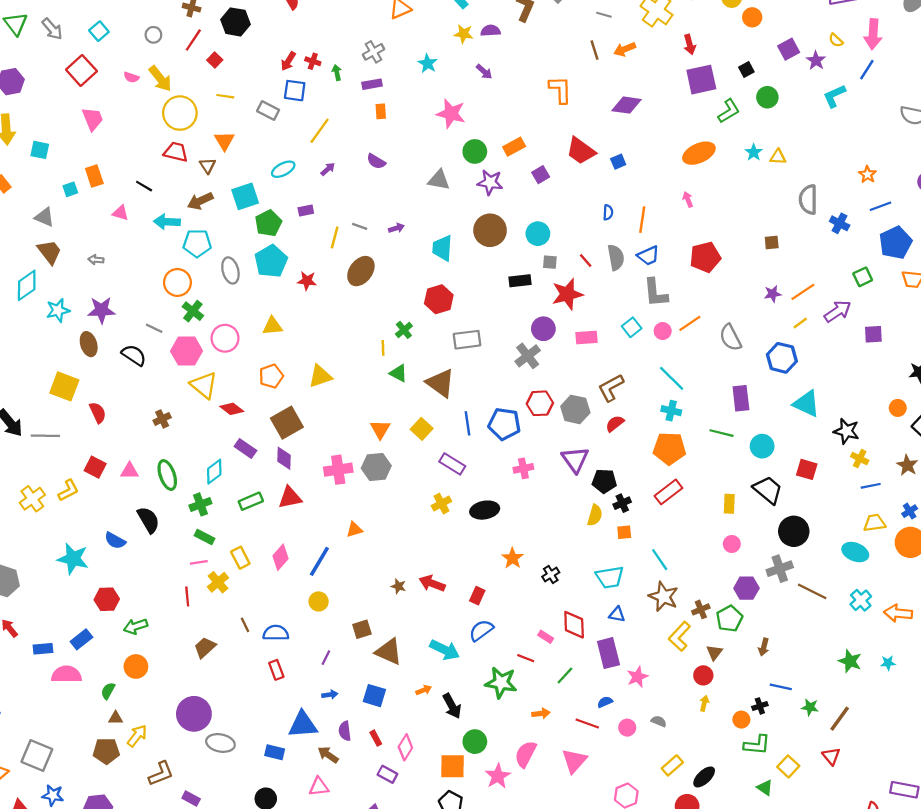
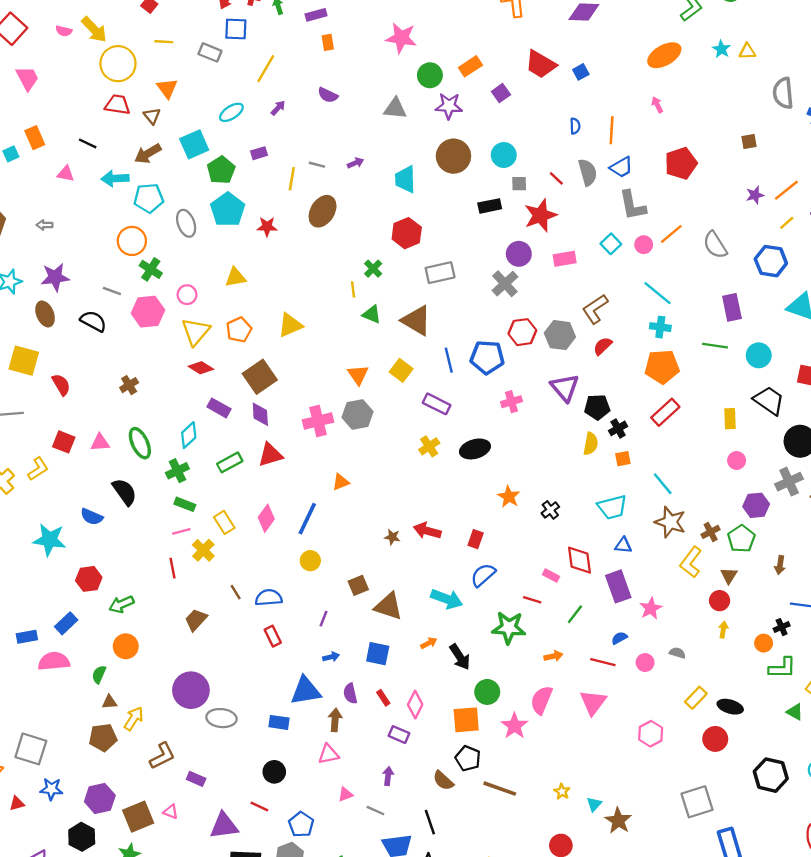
pink circle: (225, 338) -> (187, 295), size x0.7
yellow triangle: (204, 385) -> (196, 332), moved, turned 36
brown arrow: (328, 755) -> (335, 720), turned 65
black ellipse: (704, 777) -> (730, 707), turned 65

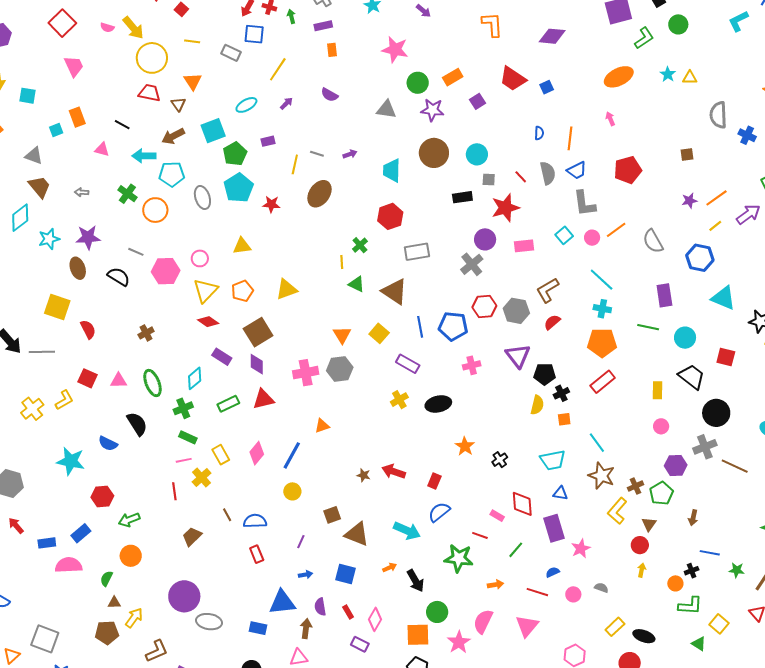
green cross: (151, 269) -> (127, 194), moved

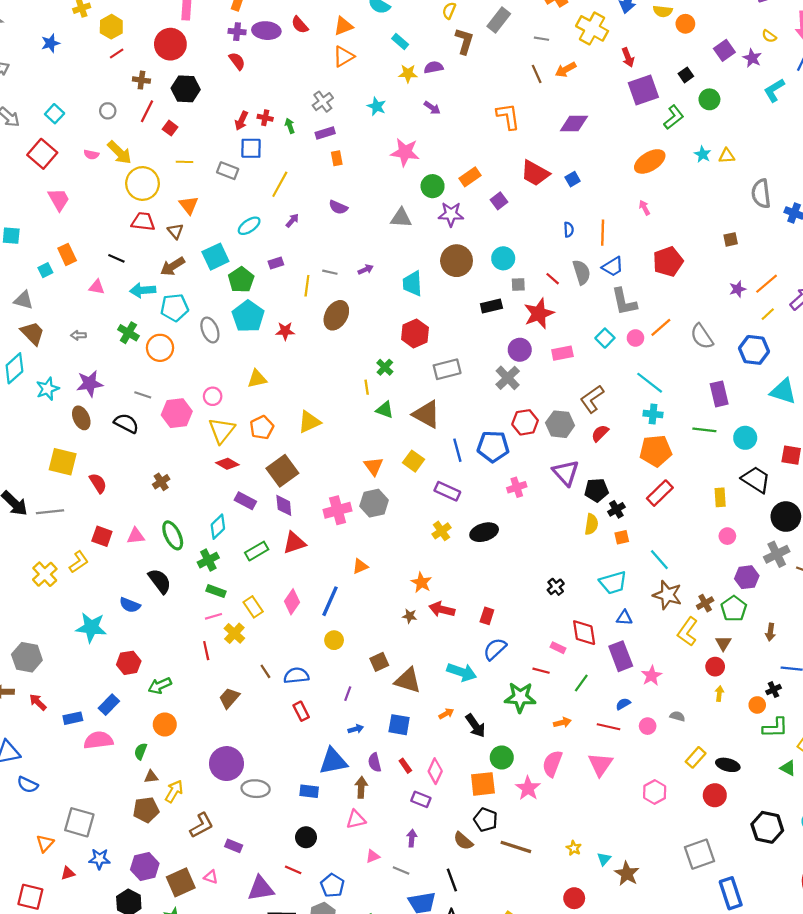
orange star: (465, 446) -> (421, 583), moved

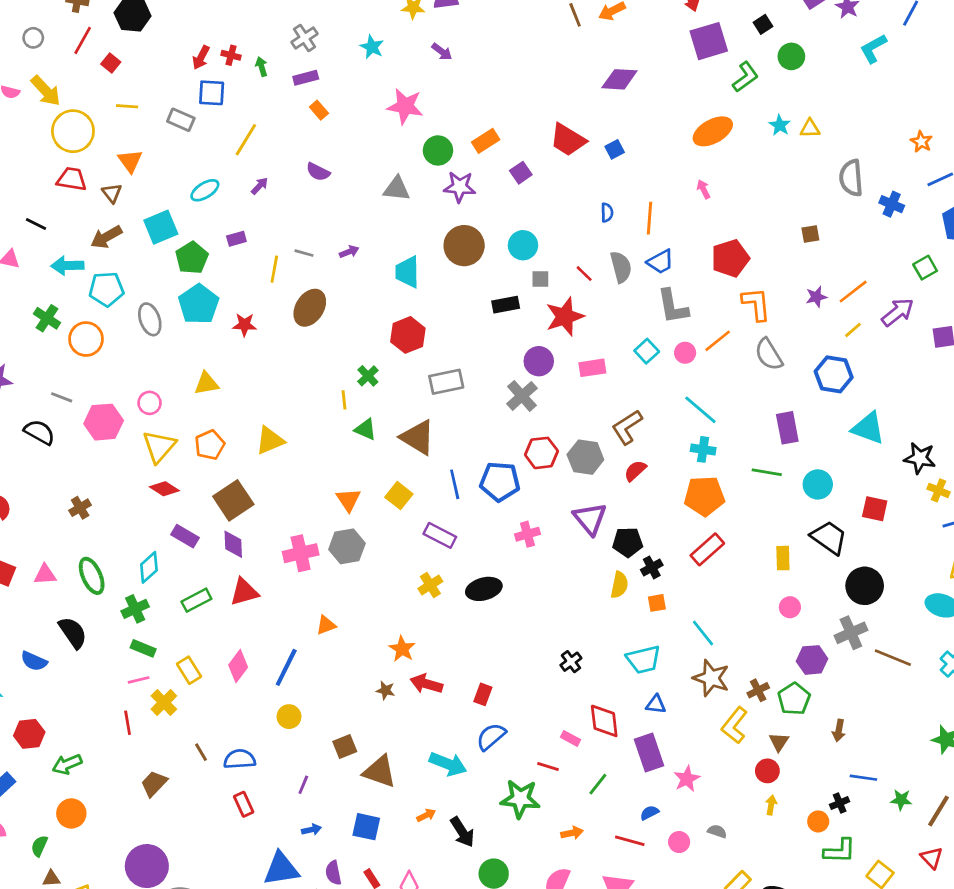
orange L-shape: (508, 116) -> (756, 304), moved
orange rectangle: (337, 158) -> (319, 110), turned -32

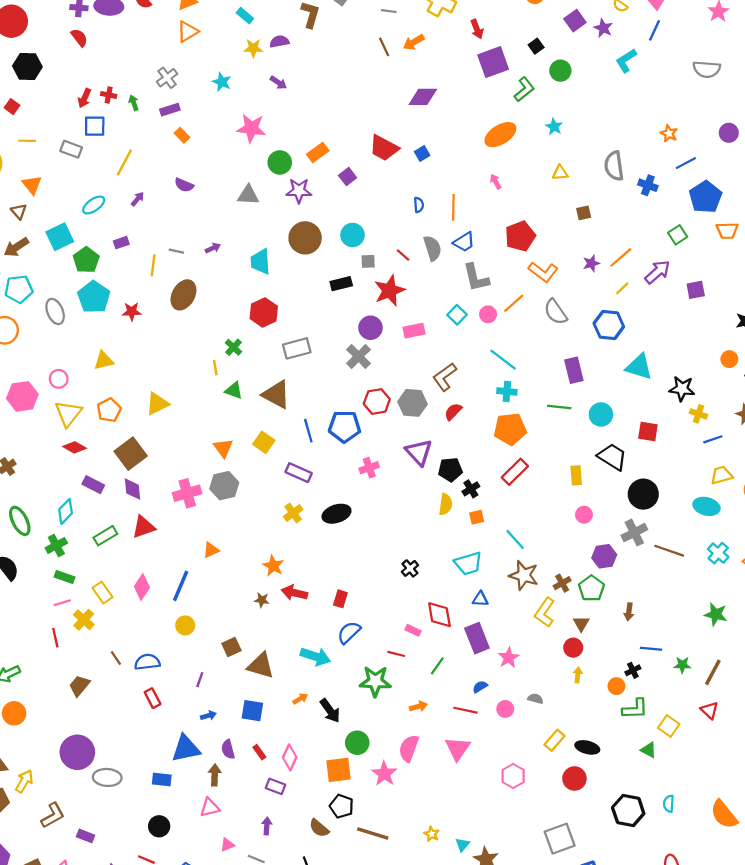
yellow triangle: (810, 128) -> (560, 173), moved
orange L-shape: (756, 304) -> (543, 272), turned 136

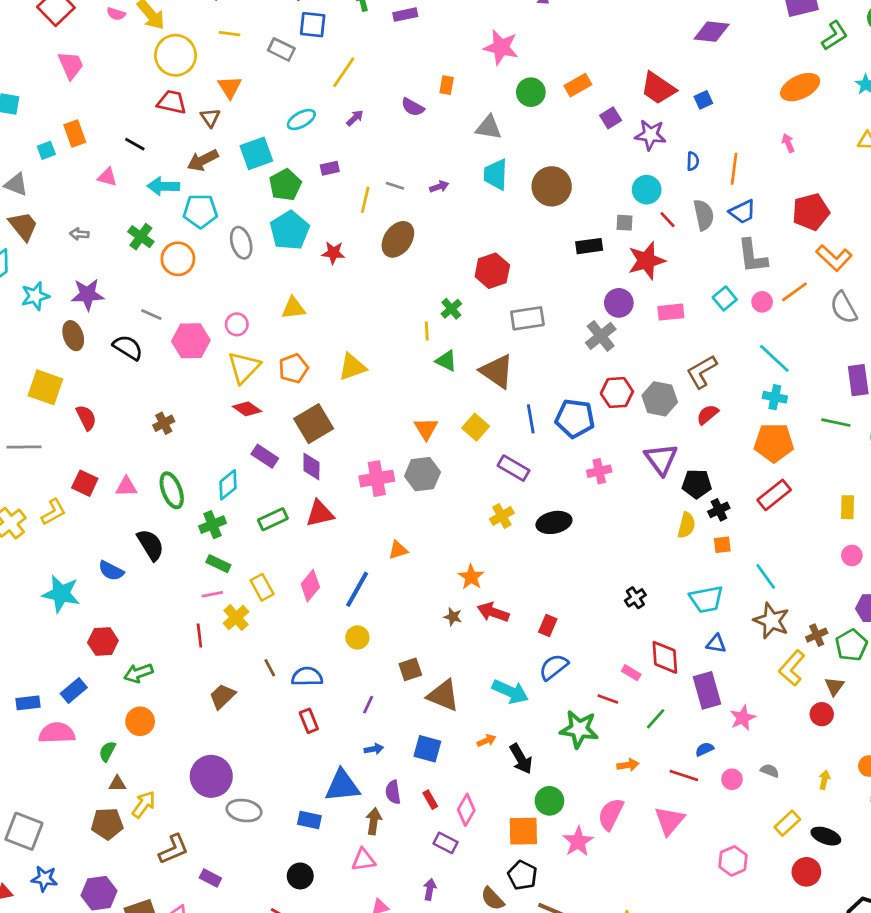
orange rectangle: (182, 135) -> (447, 85), moved, turned 48
purple star: (299, 191) -> (650, 135), moved
cyan circle: (353, 235) -> (647, 190), moved
cyan trapezoid: (261, 262) -> (496, 174), moved
yellow arrow: (578, 675) -> (824, 780), moved

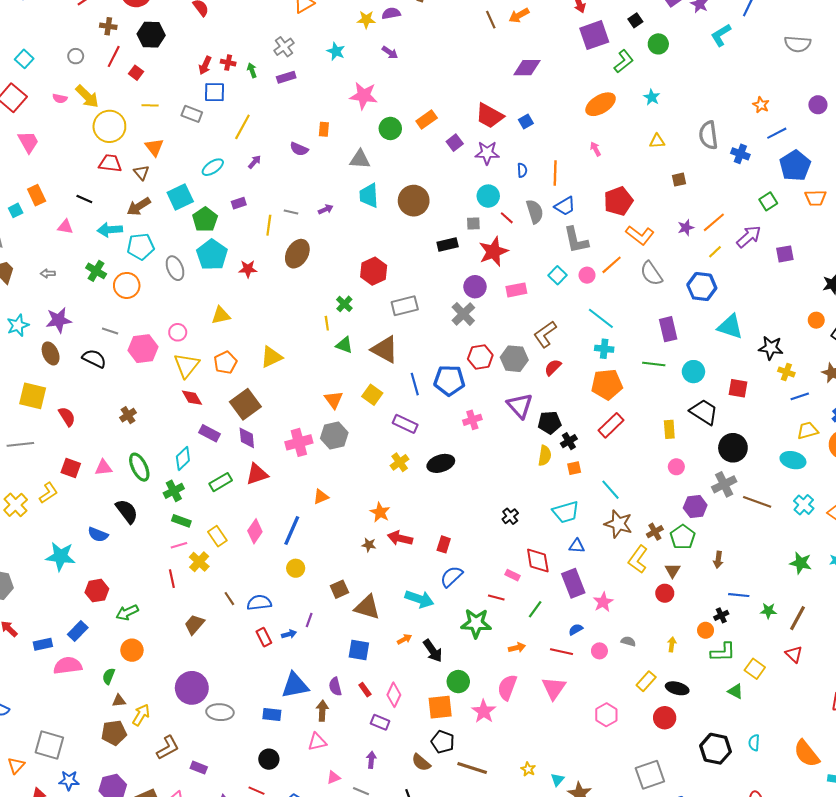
red diamond: (247, 409) -> (192, 398), turned 30
blue arrow: (374, 749) -> (289, 634), moved

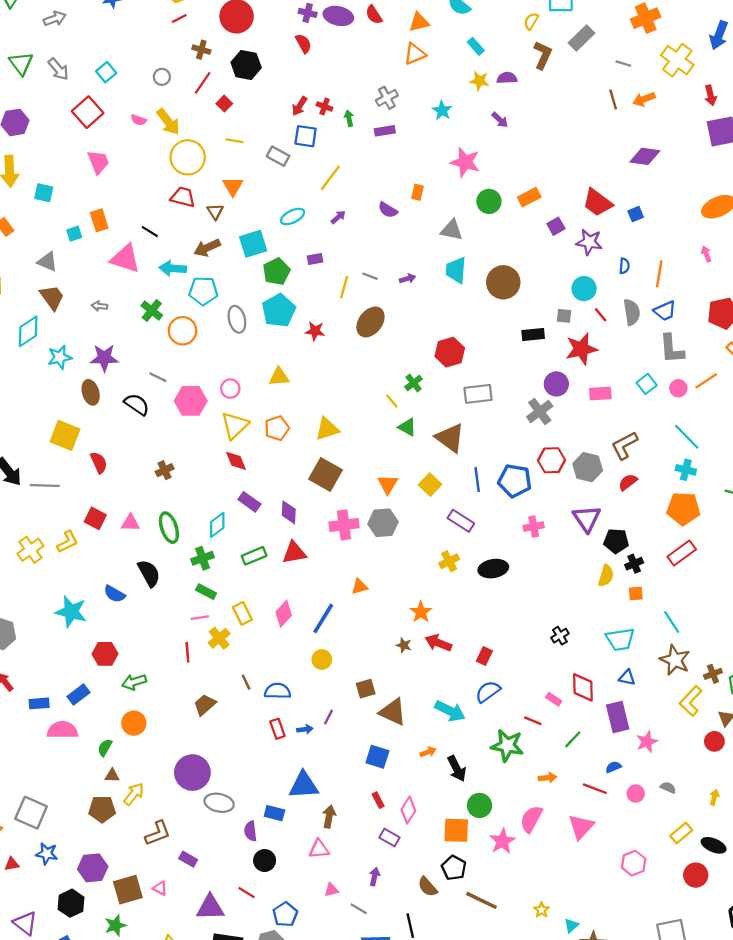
pink triangle: (65, 227) -> (125, 259), size x1.8
yellow line: (327, 323) -> (392, 401), turned -40
brown square: (245, 404) -> (325, 475), moved, turned -32
purple semicircle: (335, 687) -> (250, 831), moved

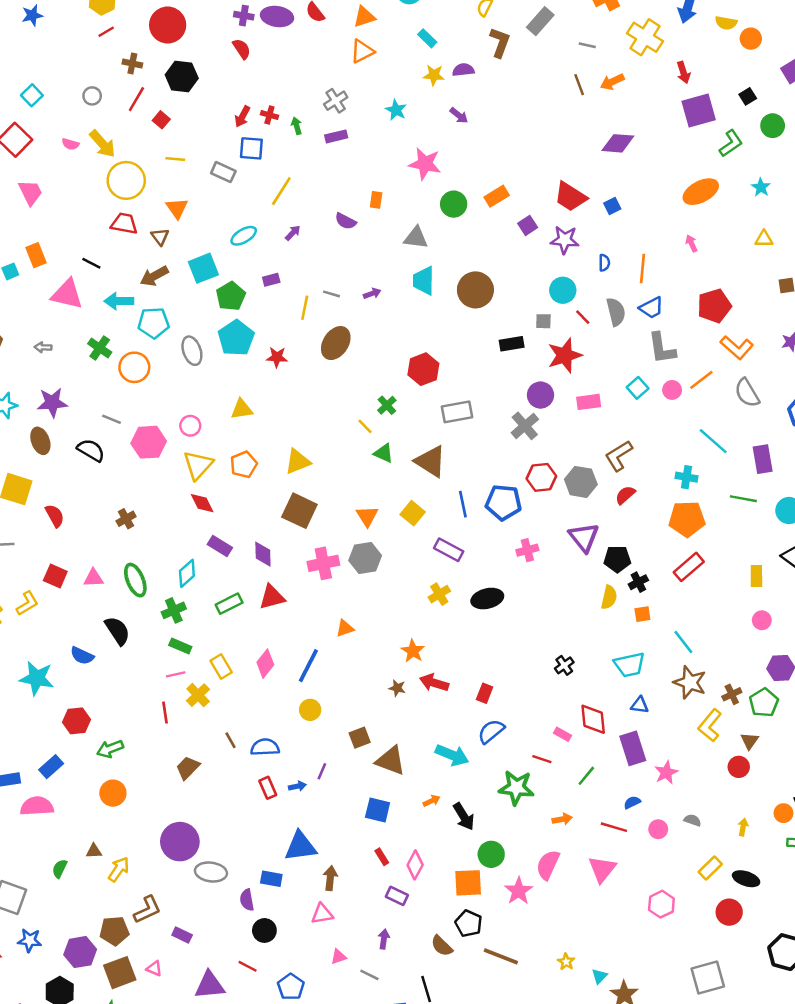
cyan line: (687, 437) -> (713, 441), moved
green semicircle: (105, 748) -> (60, 869), moved
brown pentagon: (102, 809) -> (114, 931), moved

